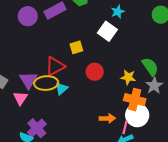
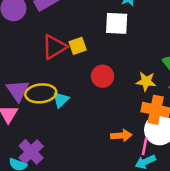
white square: (107, 31) -> (117, 23), turned -30
red triangle: (55, 66) -> (54, 47), moved

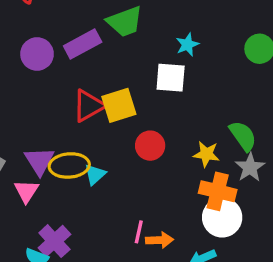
yellow square: (78, 46) -> (119, 105), size x1.5
orange arrow: (121, 136) -> (159, 240), moved
pink line: (145, 146) -> (139, 232), moved

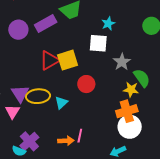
yellow star: (206, 154) -> (131, 90), moved
gray star: (250, 167) -> (122, 62), moved
cyan triangle: (95, 174) -> (61, 103), moved
orange cross: (218, 191) -> (127, 111), turned -30
orange arrow: (159, 240) -> (66, 141), moved

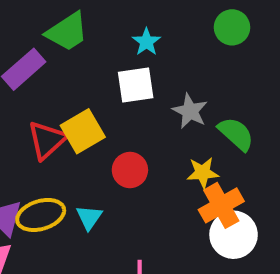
yellow star: (131, 90) -> (203, 173), moved

